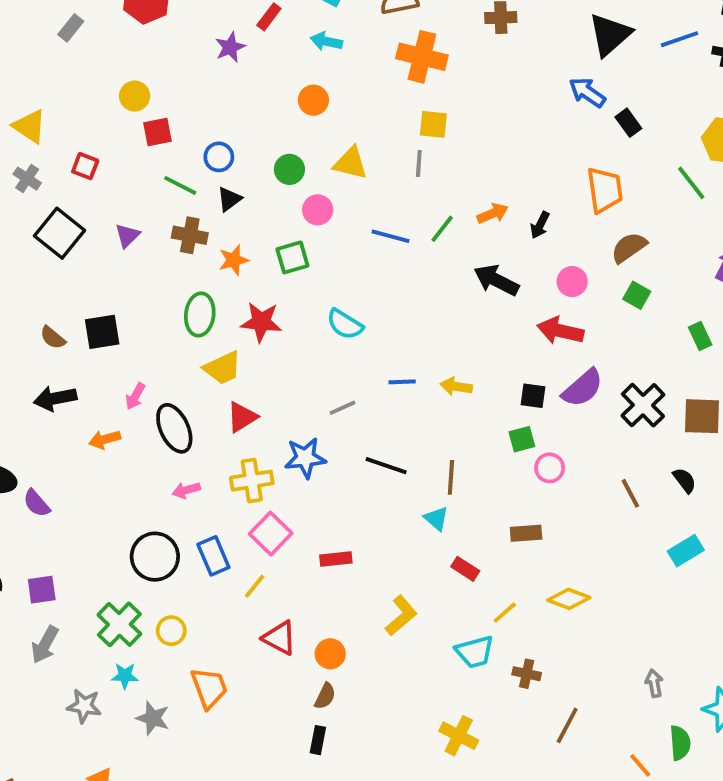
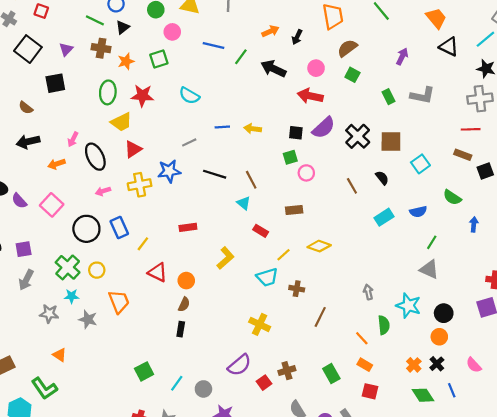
green line: (442, 229) -> (241, 57), moved
black square: (102, 332) -> (55, 83), moved
brown line: (451, 477) -> (251, 180), turned -30
pink square: (271, 534) -> (52, 205), moved

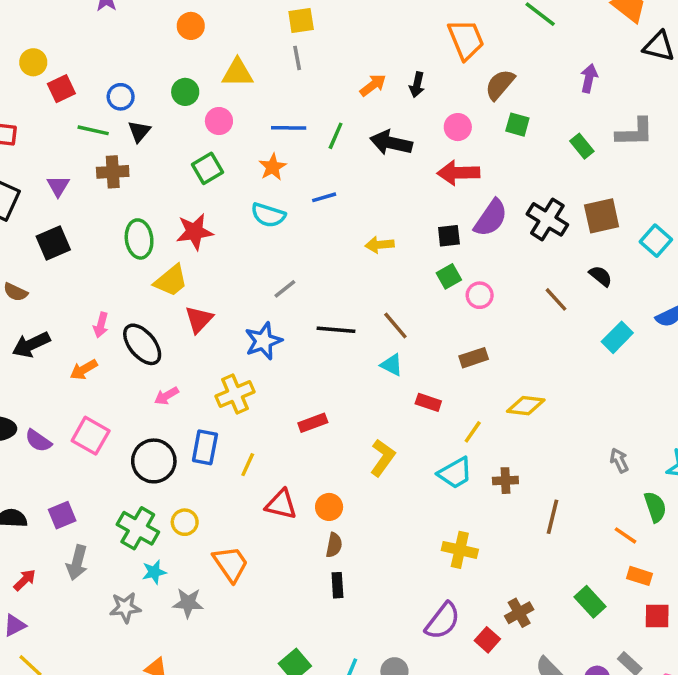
orange star: (126, 61) -> (273, 167), moved
blue line: (222, 127) -> (324, 197), moved
yellow cross: (140, 185) -> (235, 394), moved
blue rectangle: (119, 228) -> (205, 447), turned 48

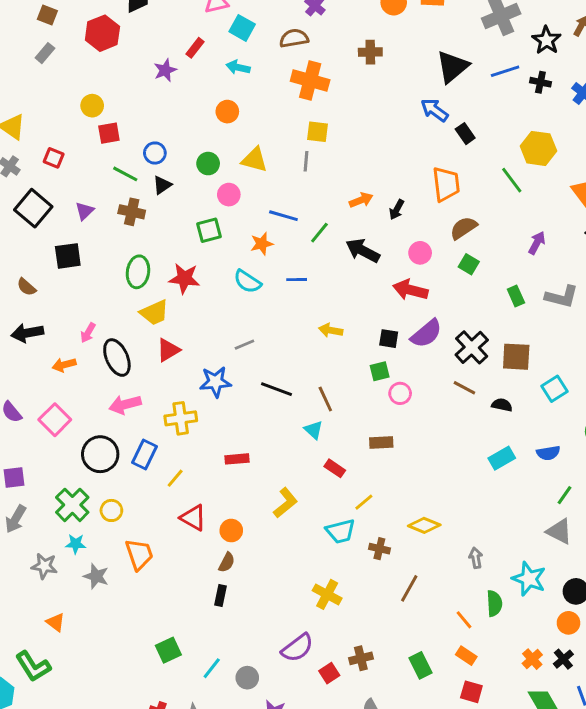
black semicircle: (601, 276) -> (502, 405), turned -42
brown line: (556, 299) -> (464, 388), moved, turned -35
pink arrow: (167, 396) -> (125, 405), size x1.5
yellow diamond: (526, 406) -> (424, 525), moved

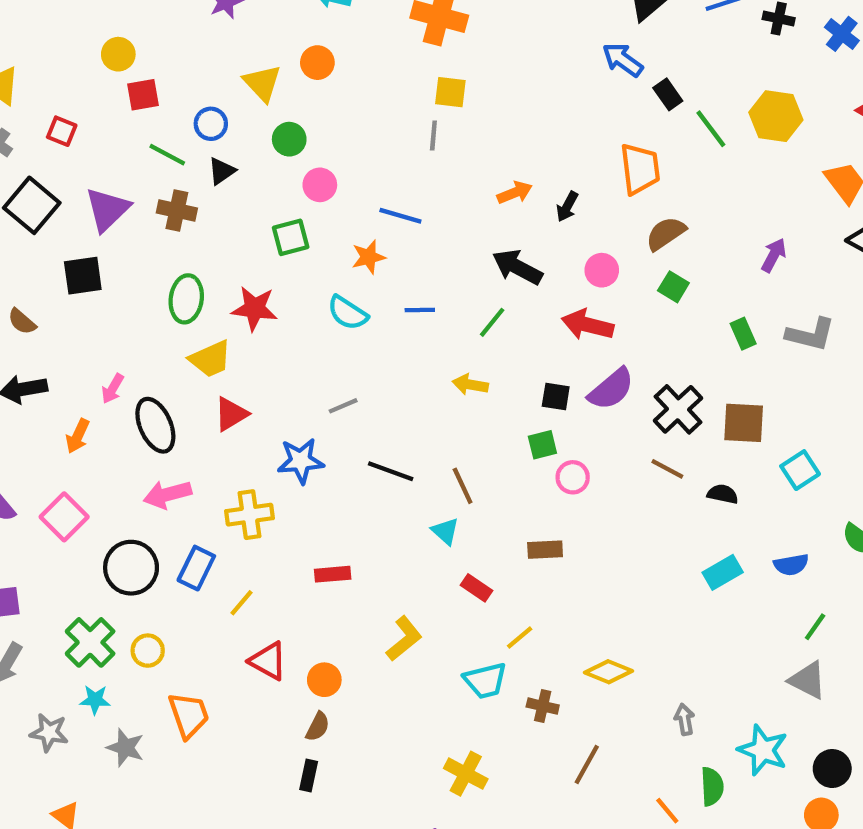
yellow triangle: (254, 160) -> (262, 83), moved, turned 32
green line: (512, 180) -> (711, 129), moved
purple triangle: (85, 211) -> (107, 209), size x1.6
green line: (319, 233) -> (492, 322), moved
orange arrow: (64, 365) -> (78, 436), turned -50

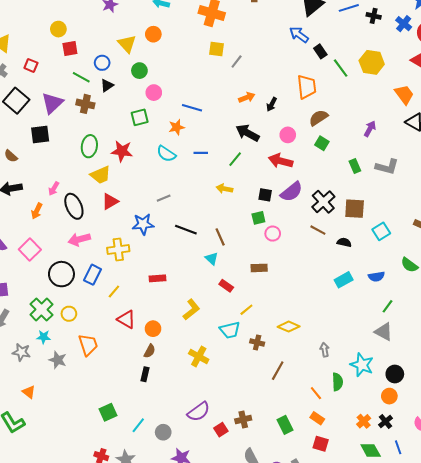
gray line: (433, 135) -> (237, 62), moved, turned 32
yellow cross: (466, 774) -> (199, 356), moved

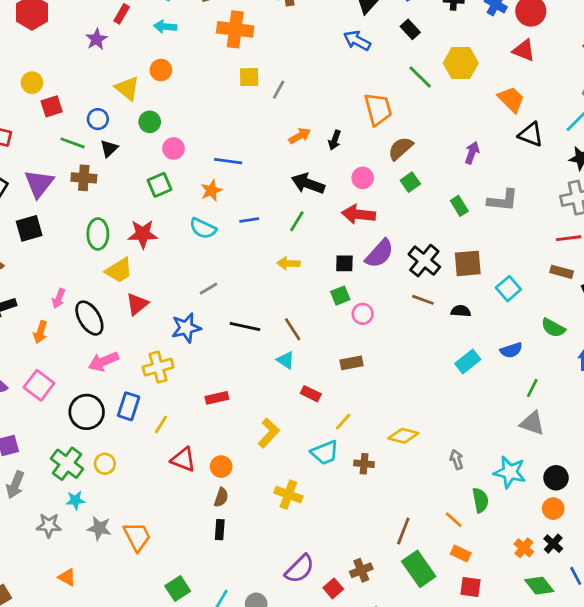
black rectangle: (320, 51) -> (410, 29), moved
green square: (322, 143) -> (410, 182), turned 32
orange trapezoid: (88, 345) -> (137, 537), moved
brown line: (278, 371) -> (403, 531), moved
green rectangle: (285, 425) -> (419, 569), size x1.4

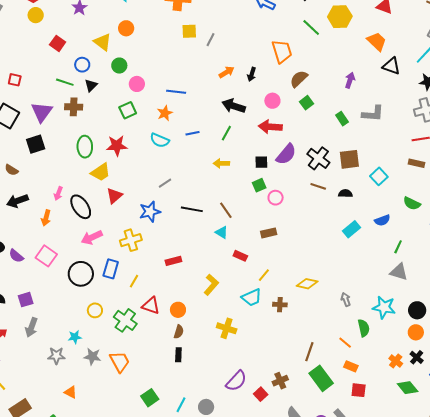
yellow circle: (32, 83) -> (36, 15), moved
red square: (52, 106) -> (58, 43), moved, turned -35
green cross: (67, 464) -> (125, 320), moved

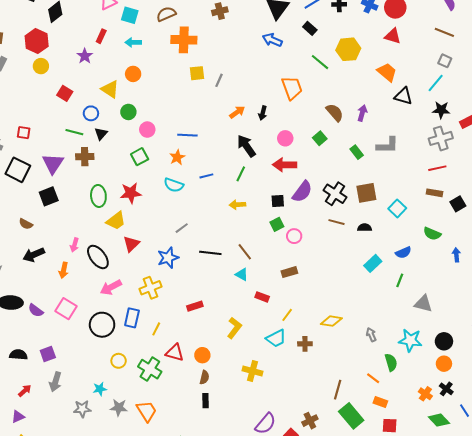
brown semicircle: (299, 79) -> (335, 112), moved, turned 96
black arrow: (234, 106) -> (246, 146), turned 40
green line: (398, 247) -> (400, 280), moved

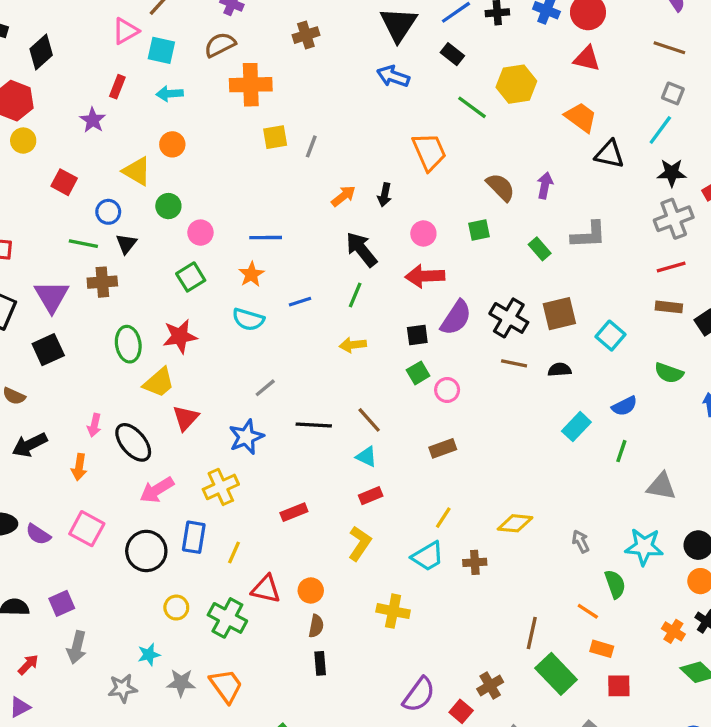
green square: (320, 138) -> (479, 230), turned 32
red rectangle: (262, 297) -> (371, 496), moved, turned -40

